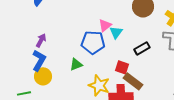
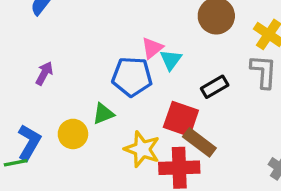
blue L-shape: (39, 60) -> (29, 142), moved
red square: (122, 67) -> (181, 119), size x1.5
yellow circle: (43, 76) -> (73, 134), moved

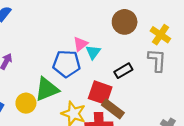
green triangle: (103, 114) -> (47, 89), size x1.6

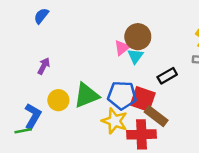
brown circle: (125, 22) -> (138, 37), moved
blue pentagon: (67, 64) -> (122, 95), moved
yellow circle: (26, 103) -> (58, 100), moved

